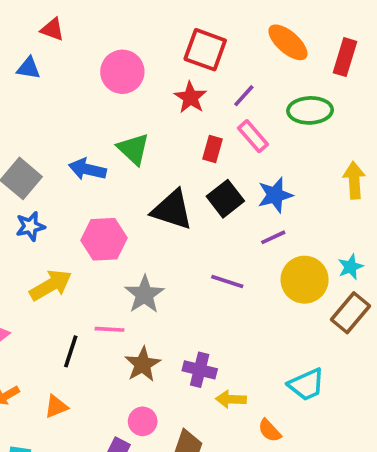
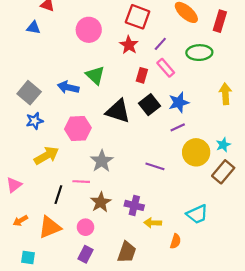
purple line: (227, 282) -> (155, 166), moved
orange triangle: (56, 407) -> (50, 227), size x1.6
pink circle: (143, 421) -> (85, 227), moved
orange semicircle: (270, 431) -> (175, 241), turned -120

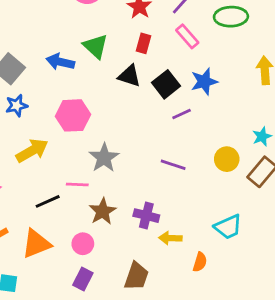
red rectangle: (142, 75) -> (143, 43), moved
black triangle: (118, 111) -> (129, 76), moved, size x0.7
purple line: (178, 127) -> (182, 114), moved
yellow circle: (196, 152) -> (227, 159), moved, size x0.7
black line: (58, 195) -> (48, 201), turned 48

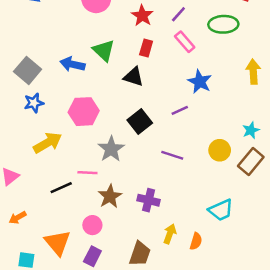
blue star: (204, 82) -> (200, 82), turned -30
black square: (166, 84) -> (140, 122), moved
yellow arrow: (170, 238) -> (170, 234), moved, turned 108
orange triangle: (36, 244) -> (57, 243), moved, turned -48

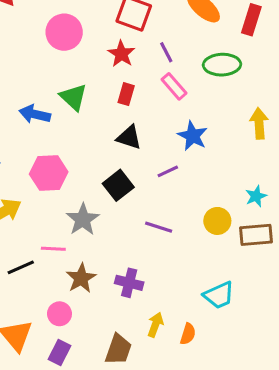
purple line: (178, 14) -> (166, 52), turned -70
black triangle: (134, 77) -> (129, 137), moved
brown rectangle: (251, 161) -> (256, 235), turned 45

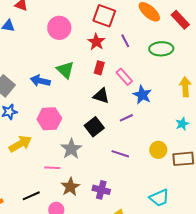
red rectangle: (251, 20) -> (180, 20), turned -60
pink rectangle: (174, 86) -> (124, 77), moved
cyan star: (256, 196) -> (182, 124), moved
black line: (21, 267) -> (31, 196), moved

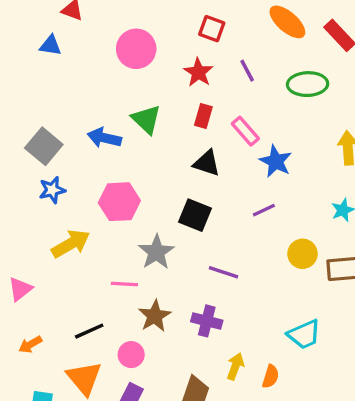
red square: (104, 16) -> (212, 29), size x0.7
purple line: (126, 118) -> (264, 210), moved
black square: (94, 127) -> (195, 215), turned -30
purple line: (120, 154) -> (224, 272), moved

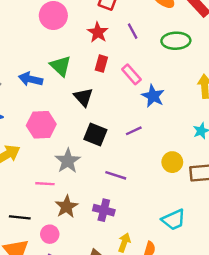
black triangle: (207, 163) -> (83, 97), moved, turned 30
purple line: (264, 210) -> (134, 131), moved
black line: (89, 331) -> (20, 217), turned 30

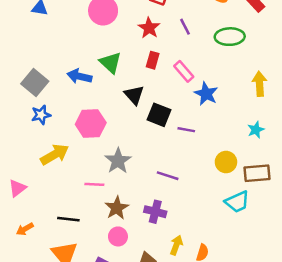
purple line: (134, 131) -> (186, 130), turned 35
black square: (95, 134) -> (159, 115), moved
cyan trapezoid: (173, 220) -> (237, 202), moved
pink circle: (50, 234) -> (118, 236), moved

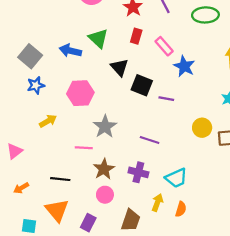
yellow arrow: (55, 155) -> (48, 121), size x0.7
cyan trapezoid: (237, 202) -> (176, 178), moved

